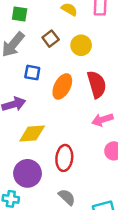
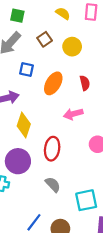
red semicircle: (97, 84) -> (85, 83), size x0.6
pink arrow: (102, 120) -> (73, 114), moved
yellow diamond: (32, 134) -> (24, 125), turned -70

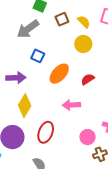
yellow semicircle: (63, 13) -> (84, 22), moved
brown square: (45, 39) -> (62, 19), moved
red semicircle: (85, 83) -> (88, 79), turned -120

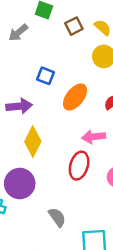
gray arrow: (28, 29) -> (18, 33), moved, size x0.7
red ellipse: (46, 132) -> (79, 166), moved

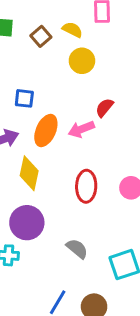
orange ellipse: (75, 97) -> (46, 131), moved
pink arrow: (94, 137) -> (81, 129), moved

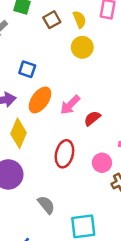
yellow semicircle: (72, 30) -> (79, 19), turned 30
red semicircle: (104, 108) -> (92, 118), moved
pink arrow: (81, 129) -> (70, 105), turned -35

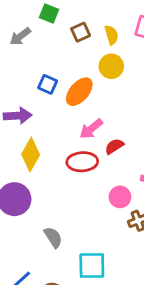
orange ellipse: (40, 100) -> (79, 92), moved
red ellipse: (64, 154) -> (82, 162), moved, turned 68

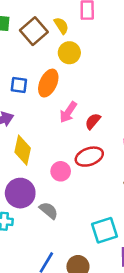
brown square: (81, 32) -> (34, 31), size x1.5
red ellipse: (82, 162) -> (89, 157), moved
pink circle: (120, 197) -> (61, 171), moved
gray semicircle: (53, 237) -> (49, 211), moved

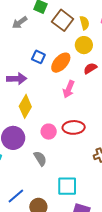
brown square: (34, 31) -> (63, 20), turned -30
pink arrow: (68, 112) -> (69, 89), turned -30
red semicircle: (93, 121) -> (90, 68), moved
gray semicircle: (49, 211) -> (40, 159), moved

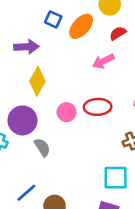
pink arrow: (69, 89) -> (103, 61), moved, turned 42
gray semicircle: (40, 159) -> (42, 147), moved
cyan square: (67, 186) -> (116, 178), moved

